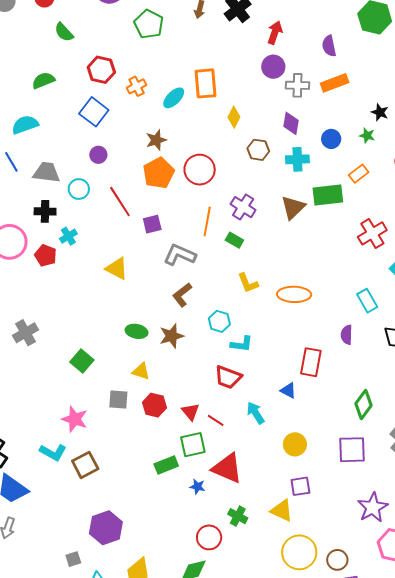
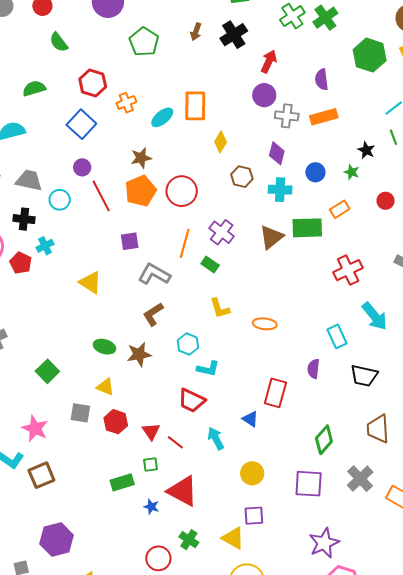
red line: (120, 202) -> (101, 196), moved
orange ellipse: (294, 294) -> (265, 324), size x0.7
green square: (193, 445) -> (151, 465), size x0.6

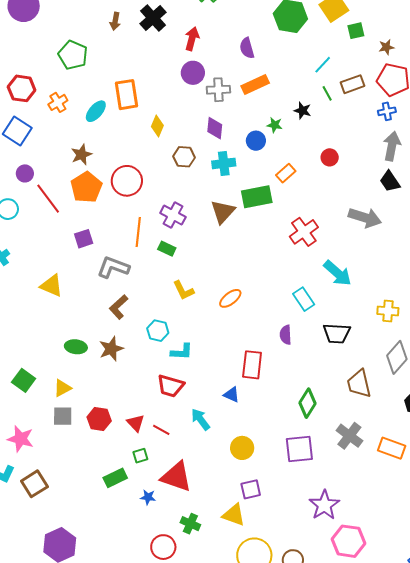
green pentagon: (144, 42) -> (73, 55), moved
green star: (352, 172) -> (275, 125), moved
orange ellipse: (265, 324) -> (230, 298), turned -35
yellow triangle: (105, 387) -> (62, 388), moved, turned -42

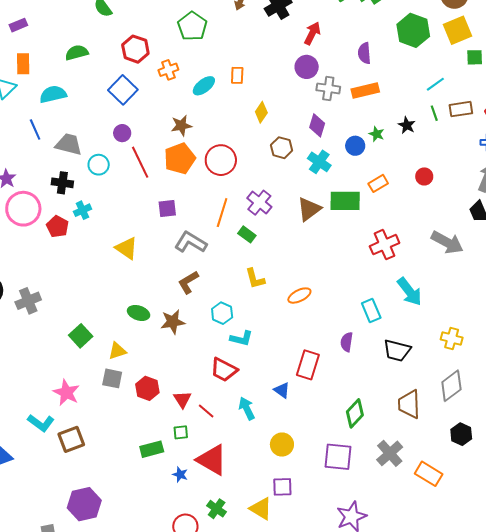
orange rectangle: (126, 95) -> (237, 75), size x0.6
cyan cross: (224, 163) -> (319, 162), turned 30

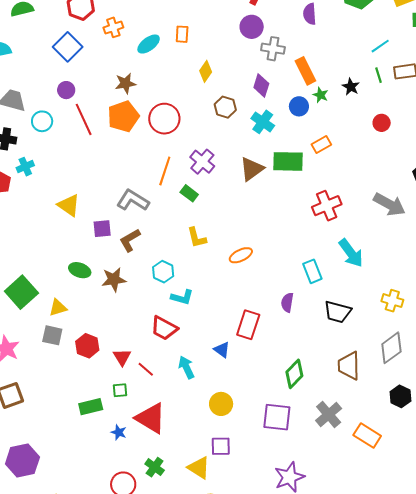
orange rectangle: (365, 91) -> (305, 71), moved, turned 76
red circle: (424, 176) -> (382, 123), moved
purple square: (167, 208) -> (102, 229), moved
green square: (81, 336) -> (21, 292), size x1.4

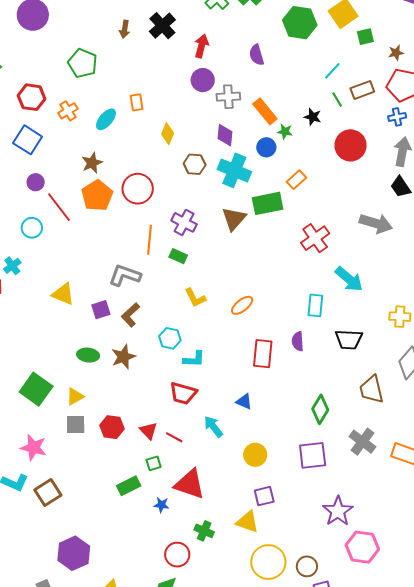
cyan circle: (42, 121) -> (32, 228), moved
cyan cross: (263, 122) -> (234, 170), size x1.4
red circle: (382, 123) -> (351, 145), size x1.8
cyan rectangle: (312, 271) -> (315, 305), turned 40
red rectangle: (248, 325) -> (263, 354), moved

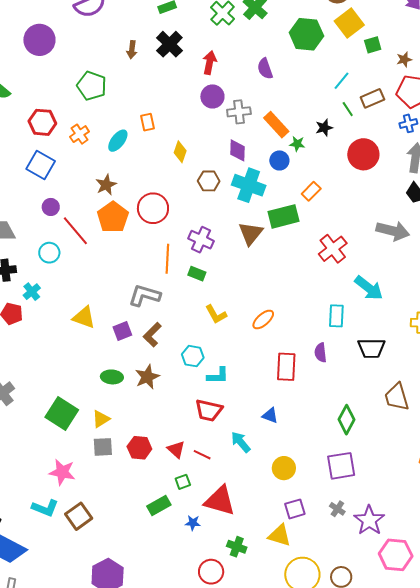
black star: (313, 117) -> (324, 128), turned -30
gray cross: (362, 442) -> (337, 509), moved, size x0.6

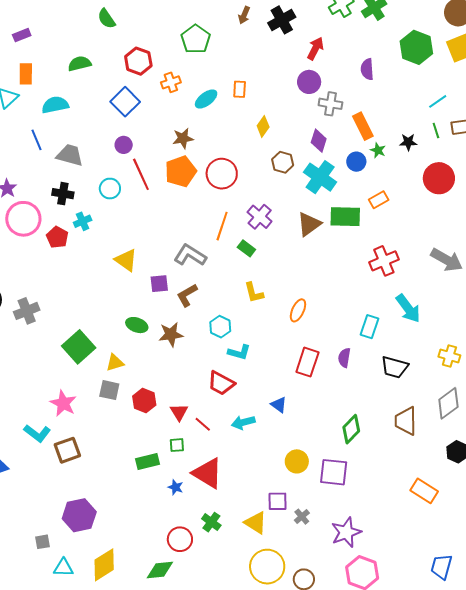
orange ellipse: (263, 320) -> (298, 310), turned -40
cyan arrow: (241, 442) -> (243, 422), turned -80
yellow circle: (284, 468) -> (297, 461), moved
gray cross: (337, 509) -> (302, 517), moved

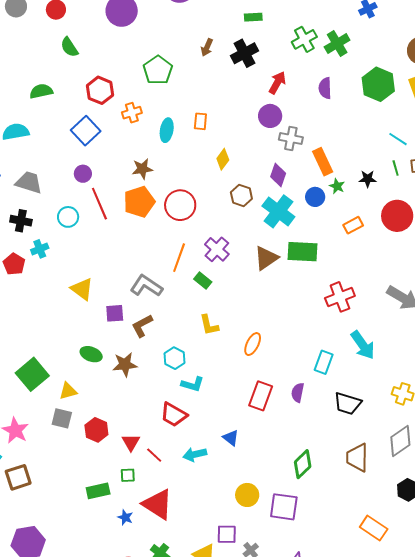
purple semicircle: (367, 69) -> (325, 88), moved
cyan ellipse: (206, 99) -> (167, 130), turned -45
cyan line: (438, 101) -> (398, 139), turned 66
orange rectangle: (379, 200) -> (353, 225), moved

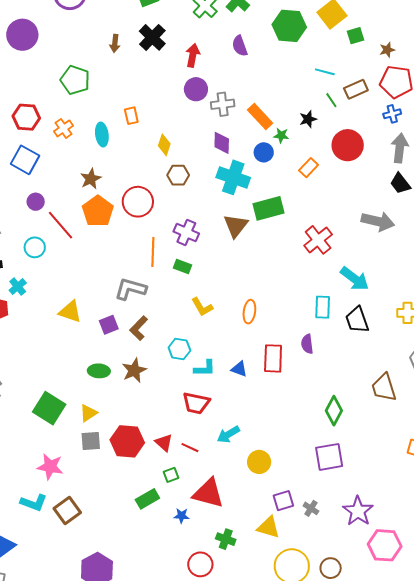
brown hexagon: (241, 196) -> (178, 175), moved
black trapezoid: (348, 403) -> (357, 320), moved, turned 72
red hexagon: (96, 430) -> (127, 441), size x1.4
blue triangle: (231, 438) -> (239, 369), moved
yellow circle: (247, 495) -> (259, 462), moved

